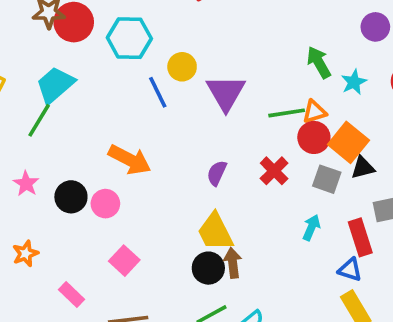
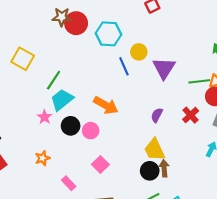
cyan trapezoid: (55, 85) -> (62, 100), moved

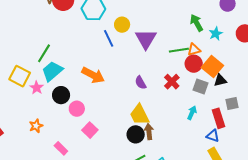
yellow square: (23, 59) -> (20, 76), moved
purple semicircle: (157, 115) -> (141, 83), turned -56
pink circle: (91, 131) -> (77, 109), moved

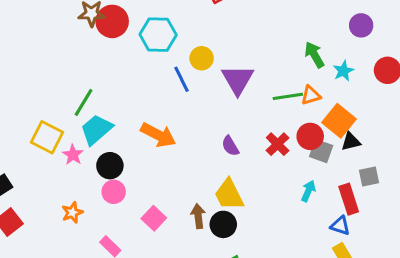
red circle: (194, 64) -> (310, 136), moved
pink circle: (77, 109) -> (114, 192), moved
brown arrow: (149, 132) -> (198, 216), moved

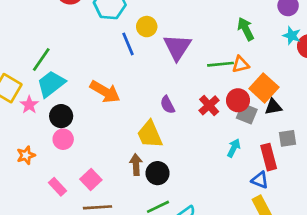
cyan star: (343, 71) -> (292, 36), moved, turned -30
yellow trapezoid: (229, 195) -> (150, 134), moved
pink square: (154, 218) -> (91, 180), moved

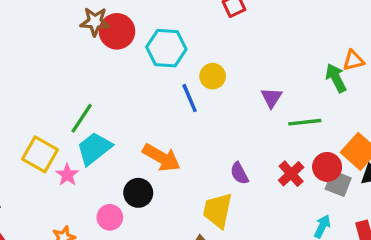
purple triangle: (177, 47) -> (271, 98), moved, size x0.6
orange triangle: (241, 64) -> (353, 60), moved
black circle: (61, 116) -> (138, 193), moved
yellow trapezoid: (150, 134) -> (218, 210), turned 36

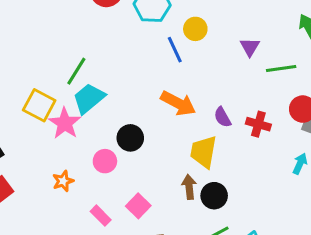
orange arrow: (161, 158) -> (178, 103), moved
red cross: (291, 174) -> (258, 124), moved, turned -30
pink star: (67, 175) -> (65, 123), size x1.5

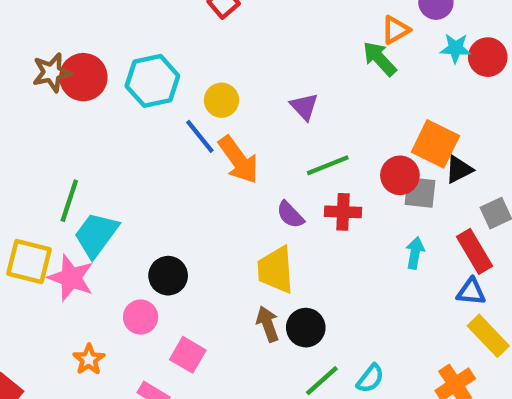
green line: (281, 69) -> (328, 165), moved
orange arrow: (178, 103) -> (239, 160), moved, turned 40
pink square: (138, 206) -> (188, 355), moved

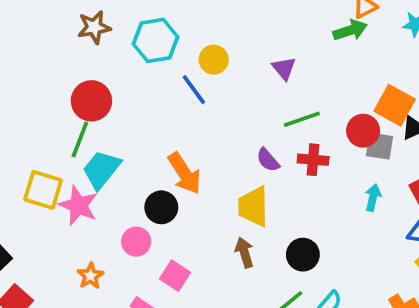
green arrow: (380, 59) -> (350, 30), turned 112
brown star: (52, 73) -> (94, 27), moved
red circle: (83, 77) -> (91, 101), moved
orange arrow: (239, 160) -> (185, 173), moved
black circle: (306, 328) -> (303, 255), moved

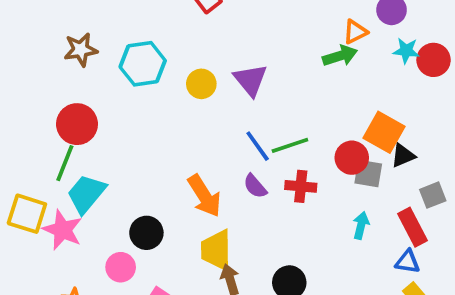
purple triangle: (284, 68) -> (251, 80), moved, size x1.4
blue line: (194, 90) -> (258, 146), moved
orange arrow: (185, 173) -> (204, 196), moved
yellow trapezoid: (253, 206) -> (216, 250), moved

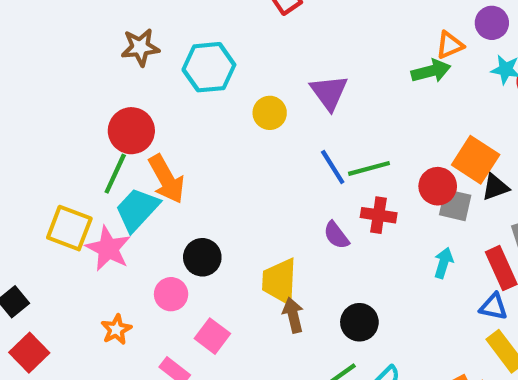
yellow circle: (201, 84) -> (270, 113), moved
purple semicircle: (255, 186) -> (336, 235), moved
orange arrow: (204, 196) -> (166, 179), moved

